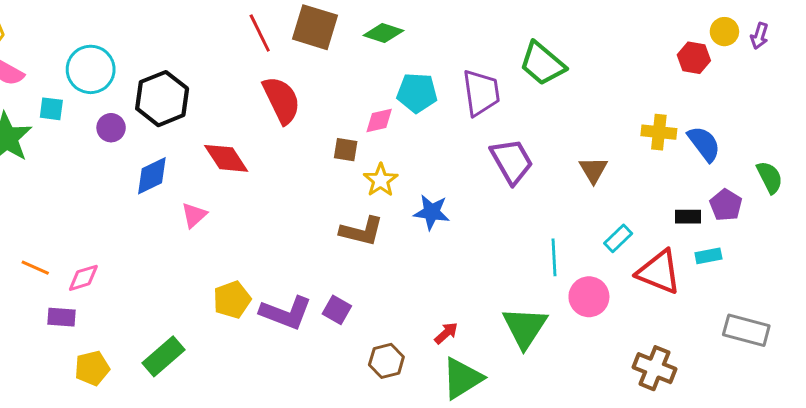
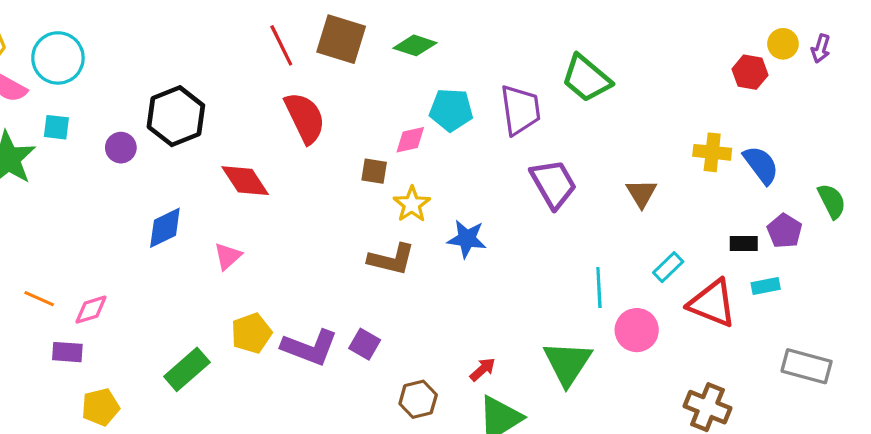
cyan circle: (91, 69) -> (58, 58), moved
blue diamond: (152, 176) -> (165, 228), moved
pink triangle: (194, 215) -> (228, 256), moved
green rectangle: (163, 356) -> (187, 369), moved

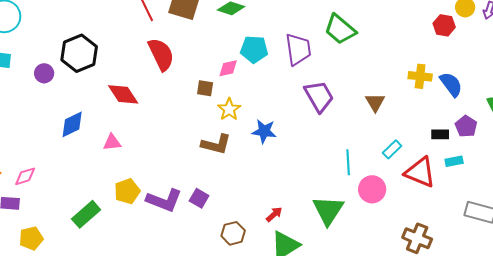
pink triangle: (228, 256) -> (112, 142), turned 36

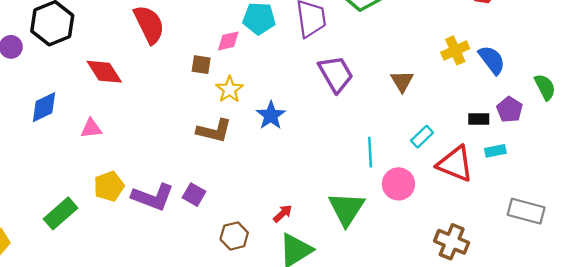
yellow cross: (420, 76) -> (455, 50), turned -30
blue star: (264, 131) -> (271, 115), turned 30

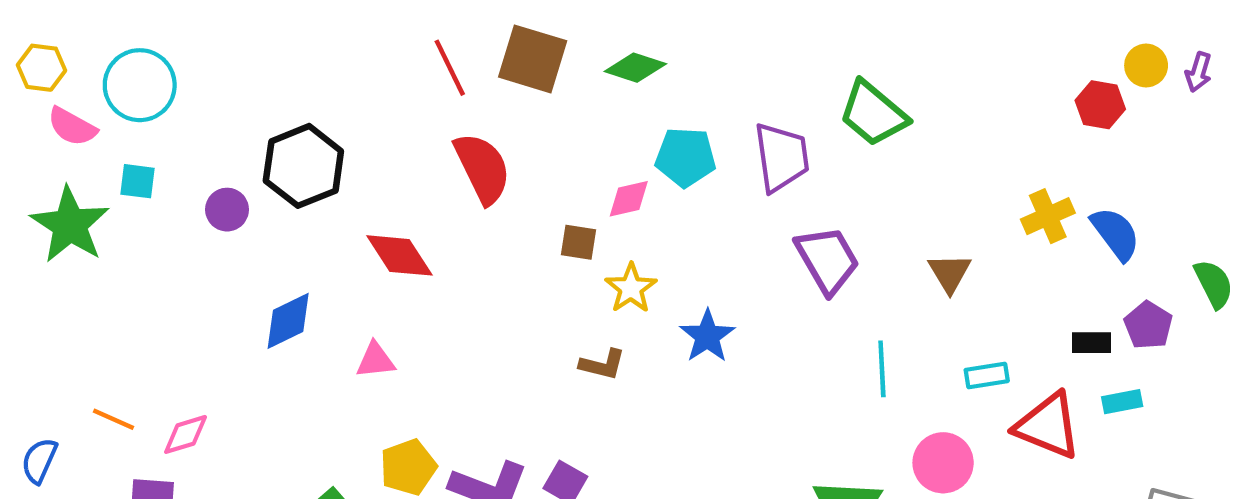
brown L-shape: (214, 131) -> (603, 365), size x0.7
cyan rectangle: (422, 137) -> (987, 375), turned 35
cyan line: (370, 152) -> (882, 369), moved

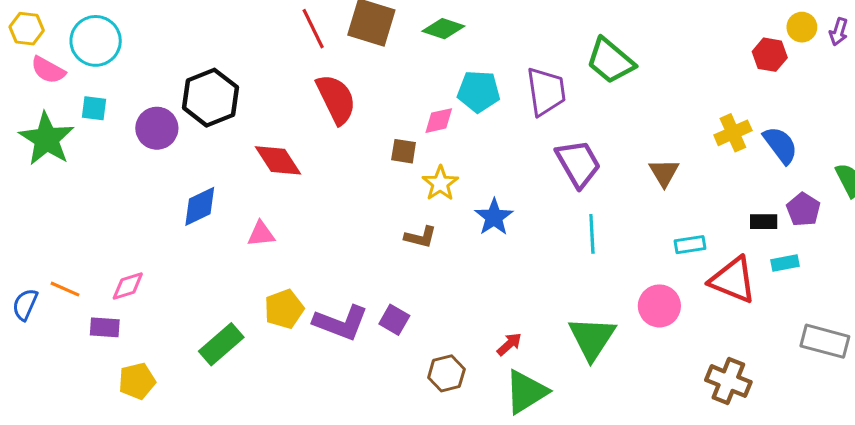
purple circle: (227, 210) -> (157, 128), size x1.4
cyan line: (882, 369) -> (592, 234), moved
orange line: (114, 419) -> (65, 289), moved

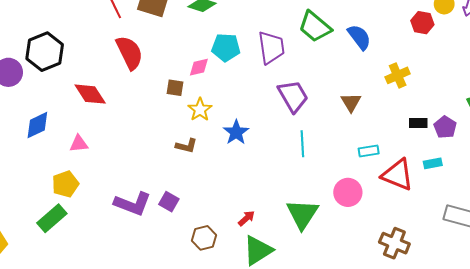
blue semicircle: (780, 145) -> (359, 37), moved
black rectangle: (764, 222) -> (418, 123), moved
yellow pentagon: (284, 309) -> (65, 184), moved

